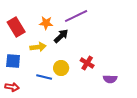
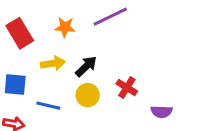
black arrow: (61, 36) -> (86, 66), moved
blue line: (44, 77) -> (48, 106), moved

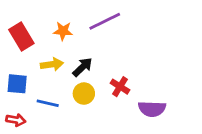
purple semicircle: (162, 112) -> (152, 109), size x1.4

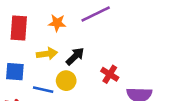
red rectangle: (21, 37) -> (19, 28), turned 35
yellow circle: (84, 94) -> (66, 81), moved

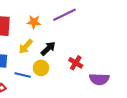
yellow arrow: (47, 54) -> (26, 46), turned 140

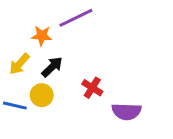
orange star: (34, 22) -> (42, 36), moved

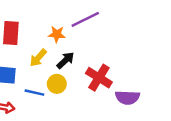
red cross: (92, 88) -> (99, 78), size x1.5

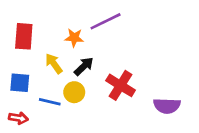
yellow arrow: (38, 58) -> (54, 64), turned 102
purple semicircle: (127, 98) -> (167, 106), moved

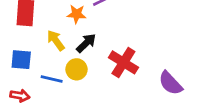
purple semicircle: (167, 106) -> (170, 83), turned 45

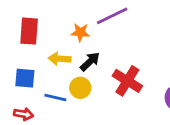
yellow arrow: (56, 40) -> (60, 59), turned -50

